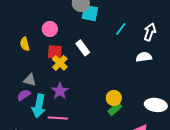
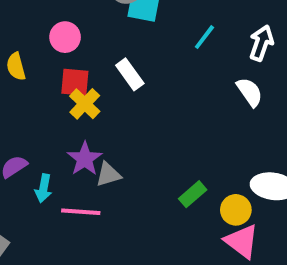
white semicircle: (144, 57) -> (250, 92), turned 63
gray triangle: (30, 80) -> (108, 175), moved, turned -32
yellow circle: (114, 98) -> (236, 210), moved
cyan arrow: (39, 106) -> (43, 188), size x0.6

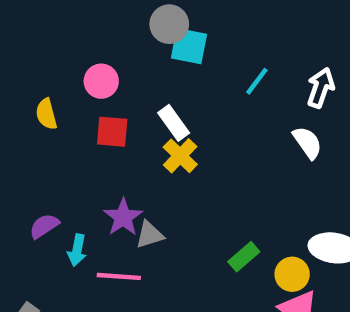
yellow cross: (85, 104) -> (180, 156), moved

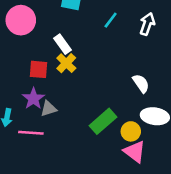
pink circle: (101, 81) -> (21, 20), size x1.5
red square: (112, 132) -> (38, 69), moved
white semicircle: (307, 143) -> (141, 83), moved
green rectangle: (244, 257) -> (103, 121), size x1.5

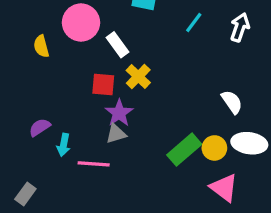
white rectangle: (63, 44) -> (118, 45), moved
purple star: (33, 99) -> (119, 113), moved
yellow circle: (131, 131) -> (214, 148), moved

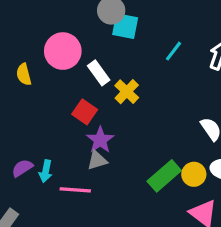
yellow cross: (138, 77) -> (127, 92), moved
red square: (103, 84) -> (85, 112), turned 30
purple semicircle: (40, 127) -> (22, 168), moved

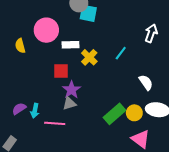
cyan line: (174, 51) -> (121, 53), moved
white rectangle: (99, 73) -> (70, 45), turned -56
red square: (85, 112) -> (61, 71), turned -35

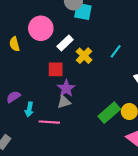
white rectangle: (70, 45) -> (65, 43), turned -42
purple semicircle: (19, 109) -> (13, 97), moved

